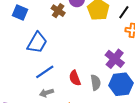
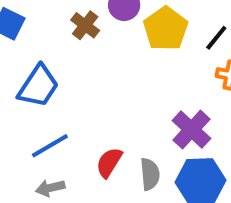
red semicircle: (75, 78) -> (109, 162), turned 49

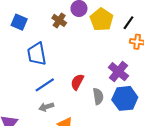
blue trapezoid: (38, 86) -> (37, 54), turned 140
red semicircle: (109, 162) -> (77, 82), moved

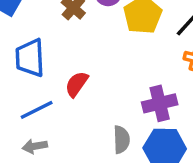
purple cross: (118, 72) -> (160, 103), turned 30
red semicircle: (77, 82) -> (77, 84), moved

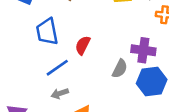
purple cross: (160, 103) -> (143, 50), turned 30
gray semicircle: (121, 140) -> (120, 69), moved, turned 36

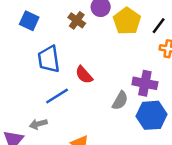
red semicircle: (83, 45) -> (84, 75), turned -72
gray arrow: (60, 93) -> (38, 124), moved

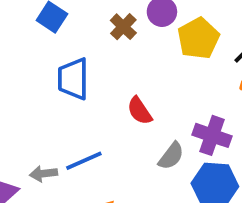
red semicircle: (84, 75) -> (140, 111), moved
blue line: (57, 96) -> (84, 161), moved

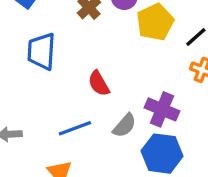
blue line: (84, 161) -> (75, 128), moved

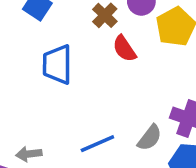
red semicircle: (99, 83) -> (124, 49), moved

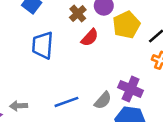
red semicircle: (124, 49) -> (90, 38), turned -108

